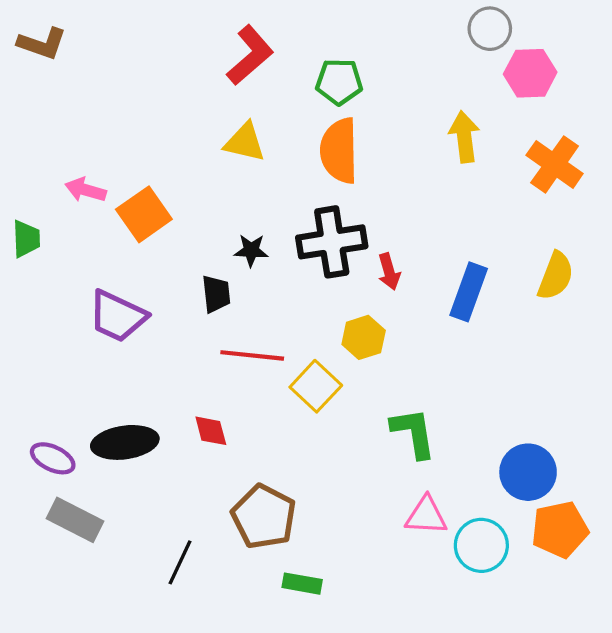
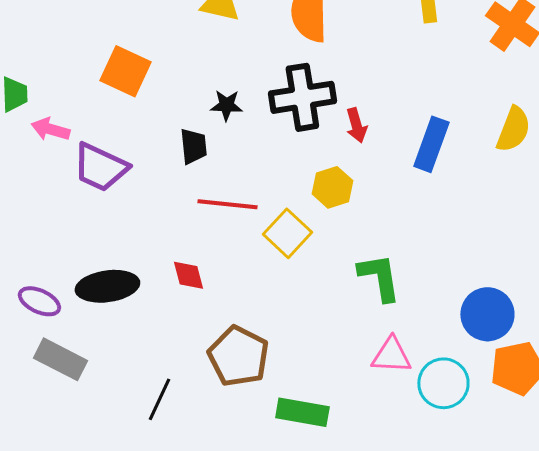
pink arrow: (86, 190) -> (50, 129), moved
orange square: (144, 214) -> (125, 71), turned -30
green rectangle: (302, 584) -> (302, 412), moved, size x1.4

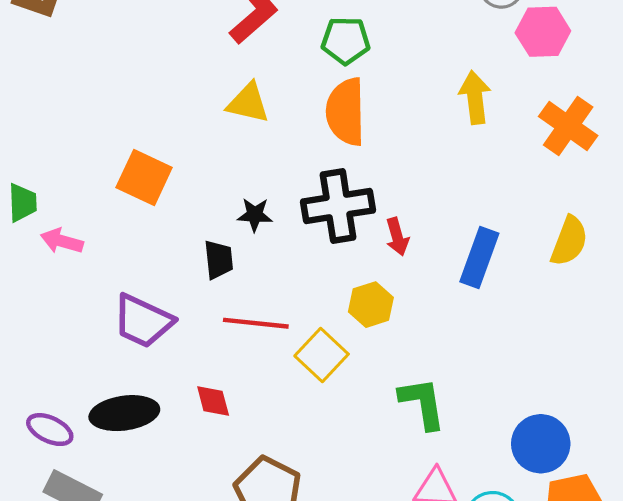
purple trapezoid: (100, 167) -> (143, 321), moved

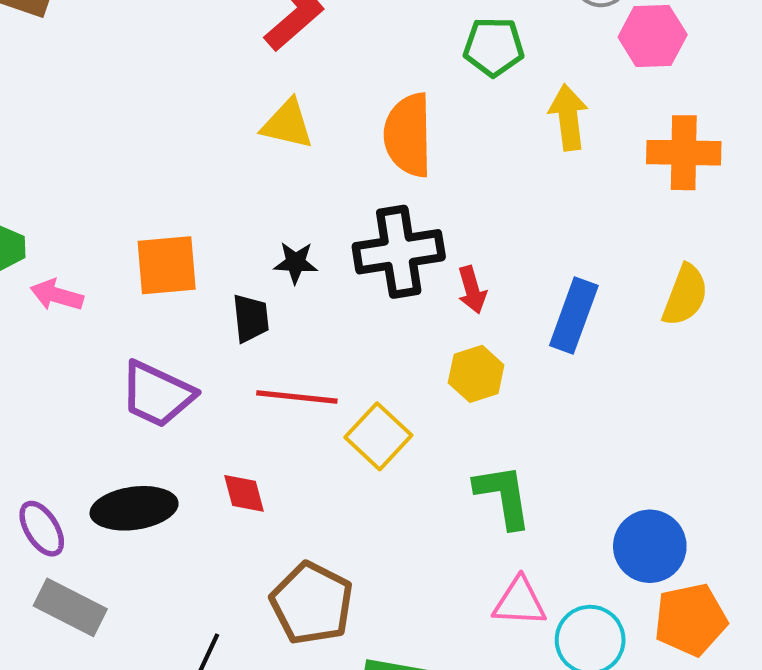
green pentagon: (346, 41) -> (494, 47), moved
orange cross: (568, 126) -> (684, 153), turned -34
orange square: (144, 177) -> (167, 265), moved, turned -30
yellow hexagon: (371, 305) -> (476, 374), moved
purple ellipse: (50, 430) -> (42, 529), turned 33

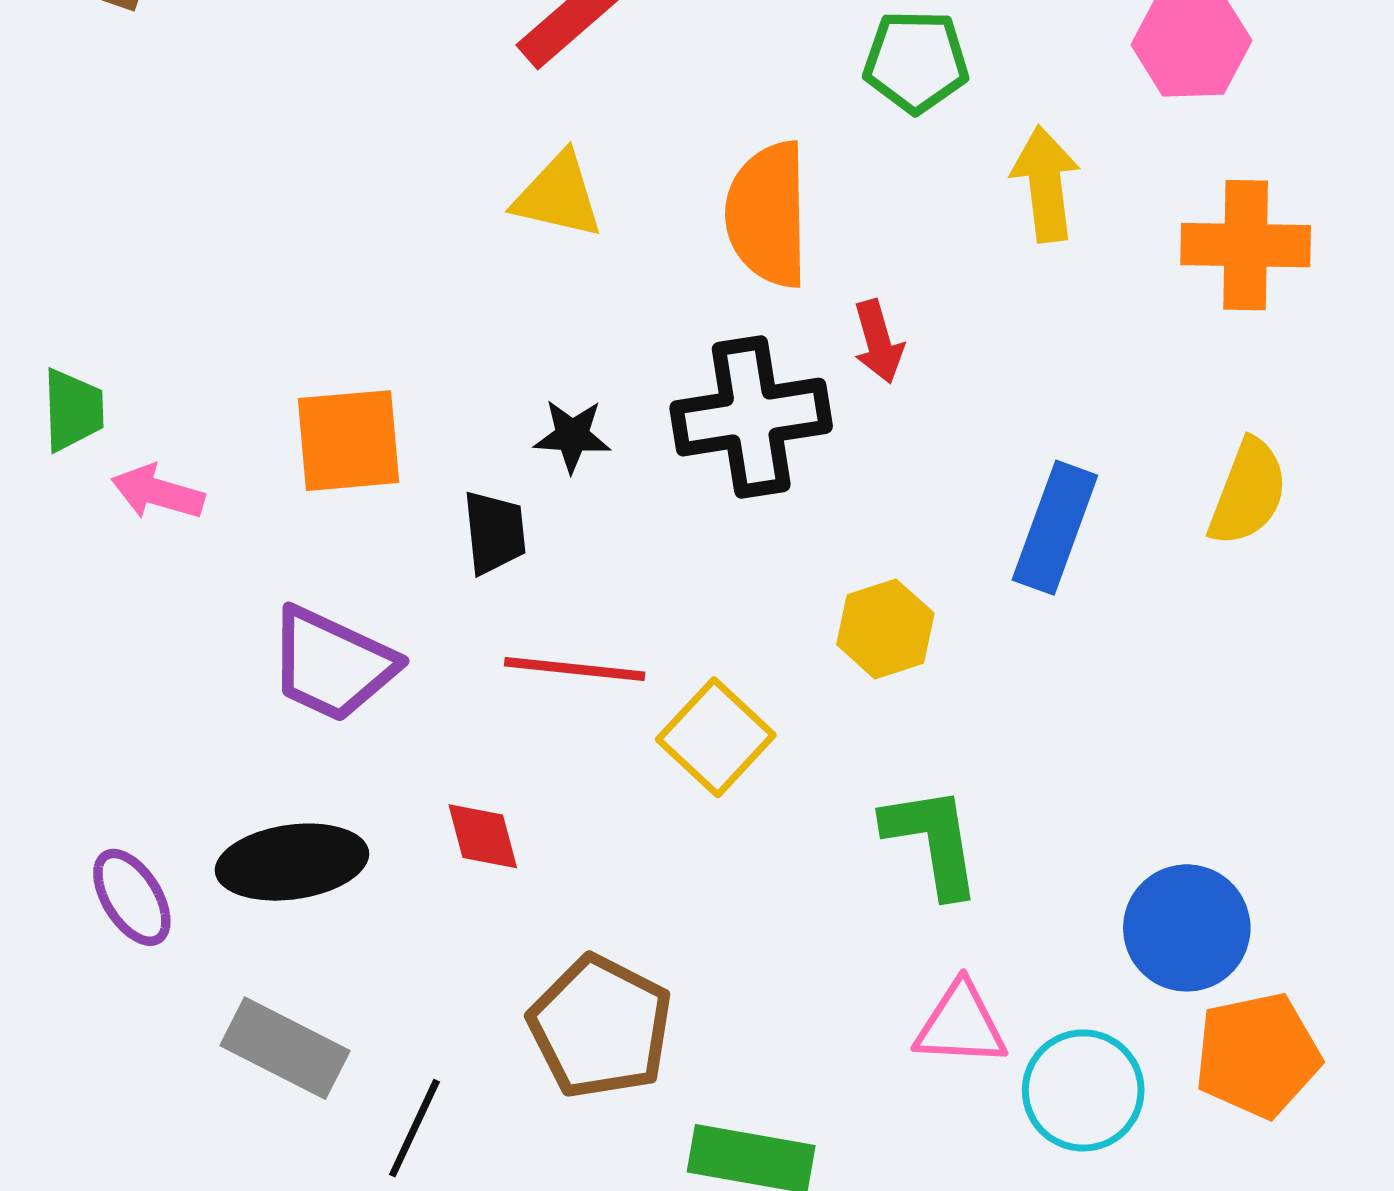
red arrow: (472, 290) -> (878, 342), moved
gray rectangle: (70, 607) -> (285, 1048), moved

